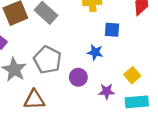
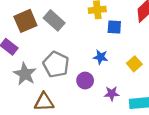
blue square: (112, 30) -> (114, 27), moved
yellow square: (132, 75) -> (134, 64), moved

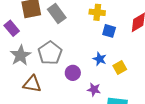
blue star: (101, 57) -> (100, 59), moved

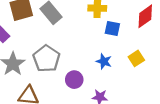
yellow square: (120, 67) -> (136, 58), moved

